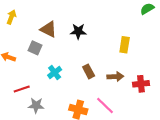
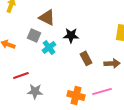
black star: (78, 31) -> (71, 35), moved
cyan cross: (55, 73) -> (49, 47), moved
pink line: (105, 105) -> (102, 91), turned -60

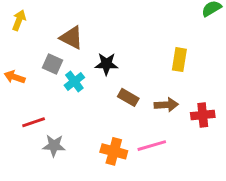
brown rectangle: (86, 58) -> (128, 97), turned -32

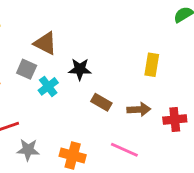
pink line: (152, 146) -> (124, 150), turned 40
orange cross: (114, 151) -> (73, 155), moved

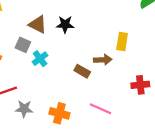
black star: (80, 69) -> (65, 24), moved
brown arrow: (139, 109) -> (103, 60), moved

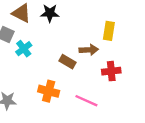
red cross: (140, 85) -> (111, 71), moved
orange cross: (59, 113) -> (49, 91), moved

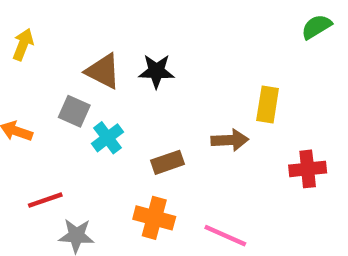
brown rectangle: (67, 62) -> (168, 162), moved, turned -49
red cross: (111, 71) -> (308, 169), moved

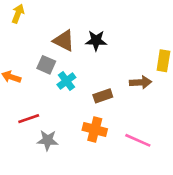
yellow arrow: (23, 44) -> (18, 14), moved

